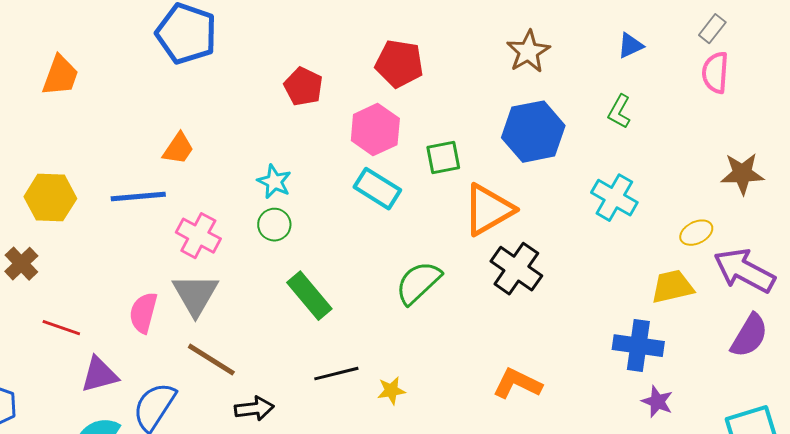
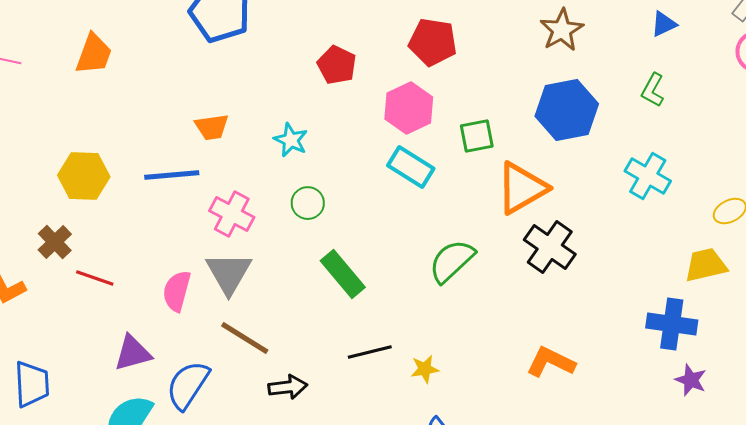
orange trapezoid: (178, 149) -> (212, 127), turned 48
cyan star: (274, 182) -> (291, 140), moved
red line: (61, 328) -> (95, 278), moved

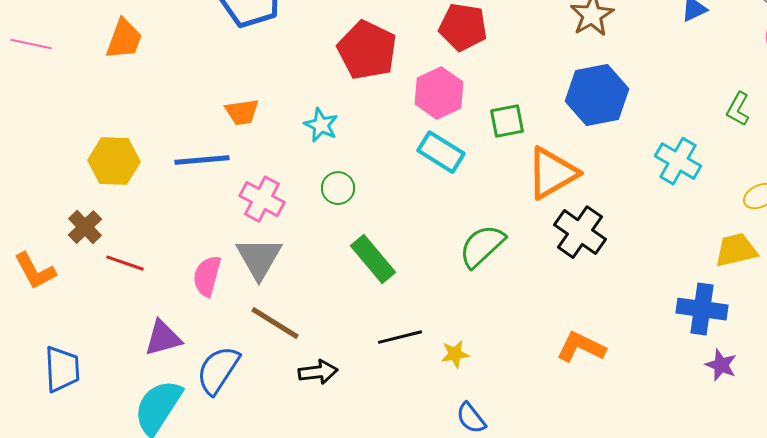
red pentagon: (337, 65) -> (367, 50), size x1.5
green L-shape: (653, 90) -> (738, 109), moved

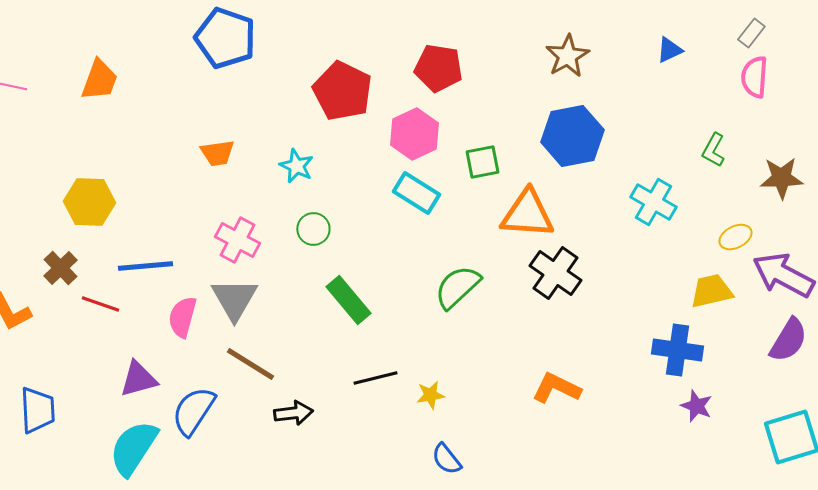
blue line: (202, 160) -> (145, 266), moved
orange triangle: (552, 173) -> (527, 214), turned 34

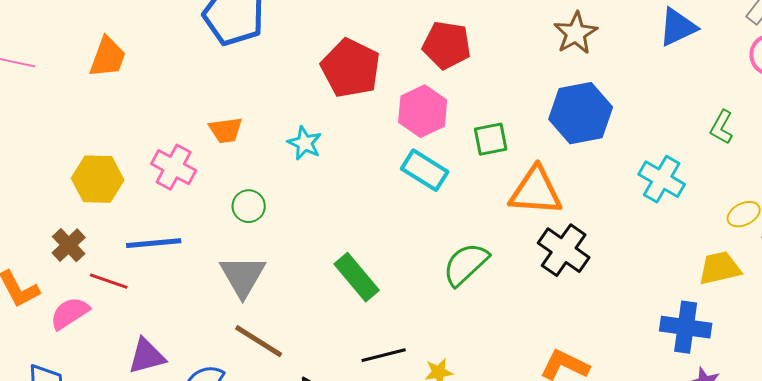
blue triangle: (669, 50) -> (678, 27), size x1.5
green circle: (313, 229) -> (249, 206), moved
pink cross: (237, 240) -> (174, 167), moved
pink semicircle: (182, 317) -> (70, 313), moved, turned 42

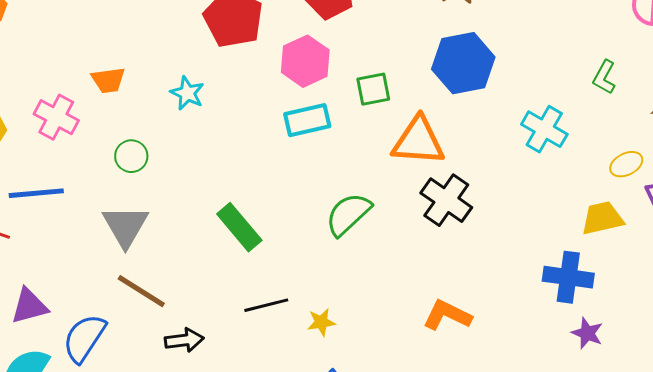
cyan rectangle: (425, 170) -> (307, 120), turned -45

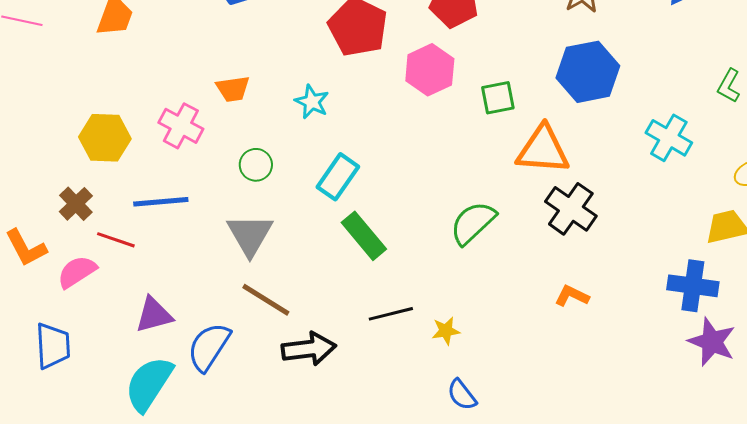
cyan rectangle: (307, 120) -> (338, 177), moved, turned -42
orange L-shape: (447, 315) -> (572, 296), moved, size x0.7
purple star: (587, 333) -> (712, 342), size x1.5
black arrow: (184, 340) -> (309, 349), size x1.4

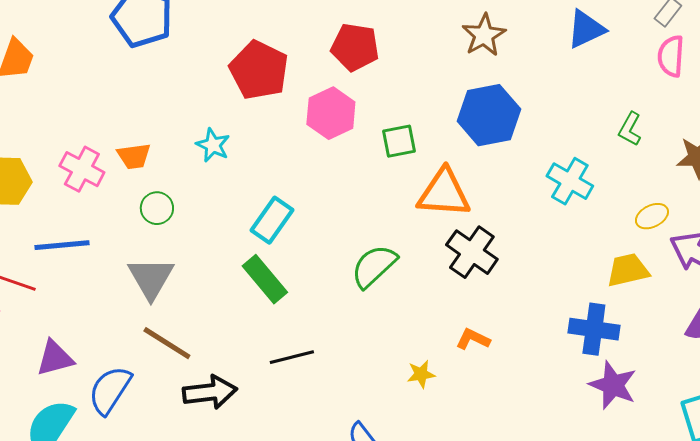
orange trapezoid: (233, 89) -> (134, 156), moved
cyan rectangle: (338, 177) -> (272, 220), moved
yellow star: (446, 331) -> (421, 374), moved

